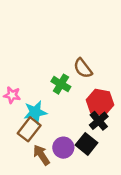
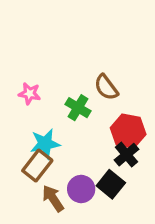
pink star: (12, 95) -> (29, 94), moved

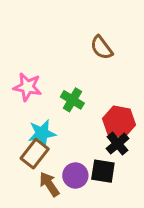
brown semicircle: (106, 87) -> (102, 48), moved
pink star: (29, 94) -> (27, 87), size x1.4
black square: (111, 184) -> (103, 171), turned -30

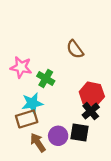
brown semicircle: (102, 48) -> (75, 49), moved
green cross: (72, 100) -> (46, 78), moved
brown rectangle: (35, 154) -> (27, 119), turned 35

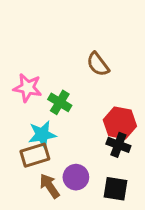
black cross: (91, 111) -> (118, 145), turned -30
black square: (79, 132) -> (115, 189), moved

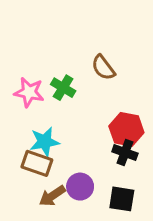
green cross: (60, 102) -> (63, 88), moved
brown rectangle: (35, 155) -> (37, 163), turned 36
brown arrow: (50, 186) -> (52, 196), turned -90

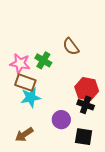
brown rectangle: (37, 163) -> (25, 83), moved
purple circle: (80, 187) -> (61, 120), moved
brown arrow: (52, 196) -> (24, 134), moved

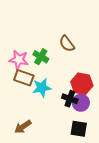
cyan star: (31, 97) -> (42, 88), moved
black cross: (86, 105) -> (70, 99), moved
purple circle: (61, 120) -> (81, 103), moved

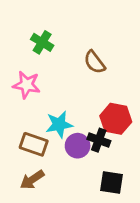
green cross: (41, 57) -> (42, 42), moved
brown rectangle: (24, 78) -> (34, 144), moved
purple circle: (81, 103) -> (78, 146), moved

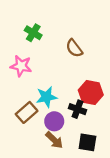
brown rectangle: (34, 144) -> (27, 112), turned -60
purple circle: (78, 146) -> (54, 121), moved
brown arrow: (32, 180) -> (54, 140), moved, turned -102

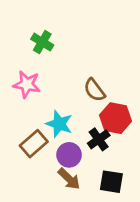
brown semicircle: (74, 48) -> (94, 90), moved
cyan star: (46, 97) -> (59, 124), turned 30
black cross: (77, 109) -> (99, 139), turned 35

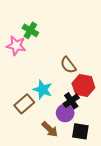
pink star: (27, 84) -> (16, 46), moved
purple circle: (69, 155) -> (65, 113), moved

